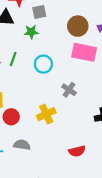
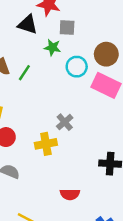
cyan circle: (43, 64) -> (77, 67), moved
gray cross: (69, 90) -> (65, 122), moved

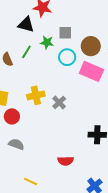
gray square: (67, 27) -> (65, 33), moved
green line: (24, 73) -> (26, 52), moved
yellow cross: (46, 144) -> (36, 95), moved

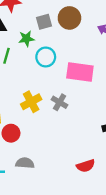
brown circle: (91, 46) -> (69, 18), moved
cyan circle: (67, 57) -> (46, 57), moved
pink rectangle: (91, 71) -> (80, 72), moved

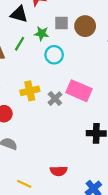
pink rectangle: (80, 72) -> (79, 91), moved
red semicircle: (86, 166) -> (59, 171), moved

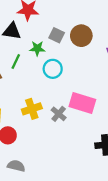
gray square: (62, 23) -> (57, 35), turned 32

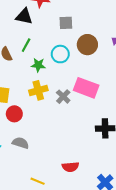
gray square: (57, 35) -> (66, 23), turned -32
brown circle: (81, 36) -> (87, 45), moved
green star: (37, 48) -> (38, 65), moved

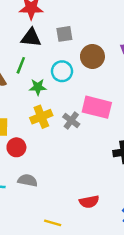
black triangle: (24, 16) -> (31, 38), moved

